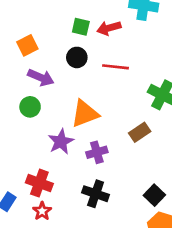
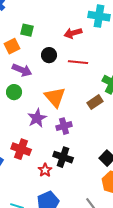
green square: (81, 27) -> (27, 30), moved
orange triangle: (85, 114) -> (55, 97), turned -50
brown rectangle: (140, 132) -> (95, 102), moved
red star: (42, 211) -> (45, 170), moved

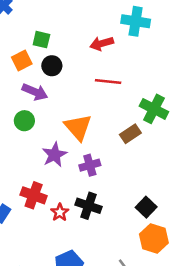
black circle: (49, 55) -> (52, 66), moved
red star: (45, 170) -> (60, 212), moved

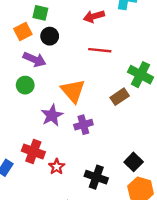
black cross: (88, 206) -> (96, 177), moved

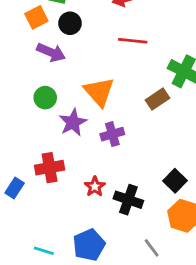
green circle: (25, 85) -> (45, 98), moved
red cross: (33, 151) -> (50, 168), turned -30
red star: (57, 167) -> (95, 187), moved

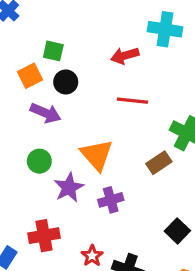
black square: (175, 181) -> (177, 231), moved

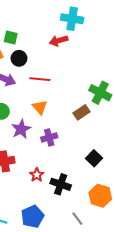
cyan cross: (165, 29) -> (72, 19), moved
red line: (132, 101) -> (40, 79), moved
orange triangle: (97, 155) -> (40, 107), size x0.7

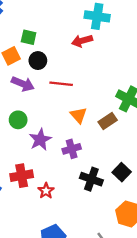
orange triangle: (40, 107) -> (79, 115), moved
red star: (37, 175) -> (46, 191), moved
black cross: (61, 184) -> (91, 179), moved

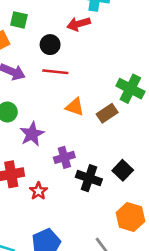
black circle: (38, 61) -> (50, 45), moved
orange triangle: (79, 115) -> (75, 107), turned -30
purple cross: (72, 149) -> (64, 157), moved

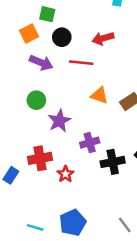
red arrow: (79, 24) -> (103, 38), moved
black circle: (50, 45) -> (62, 37), moved
black cross: (89, 178) -> (113, 162), turned -30

